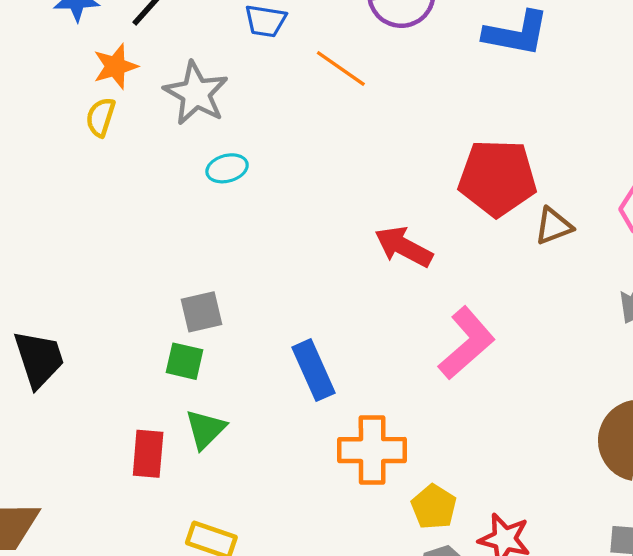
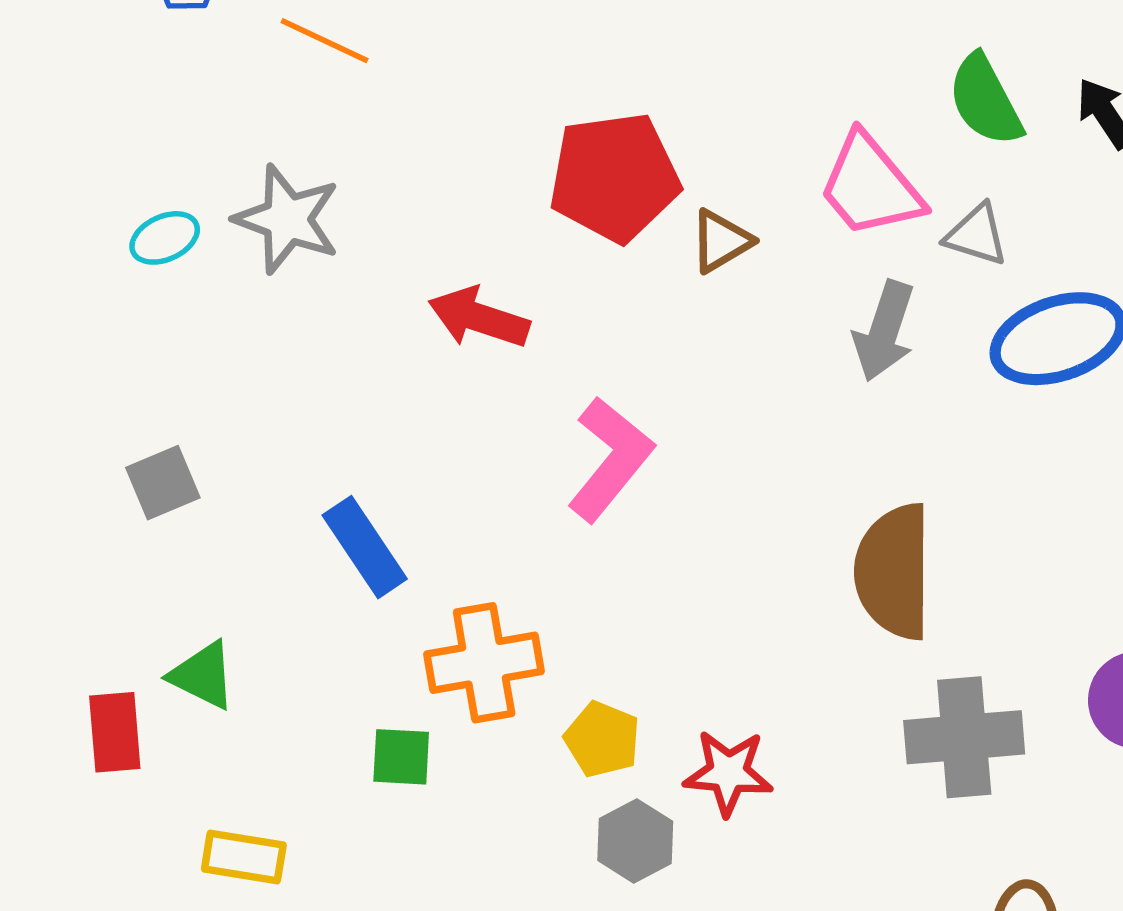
gray star: (196, 93) -> (287, 219), moved
green square: (185, 361) -> (401, 757), moved
green triangle: (205, 429) -> (203, 675), turned -39

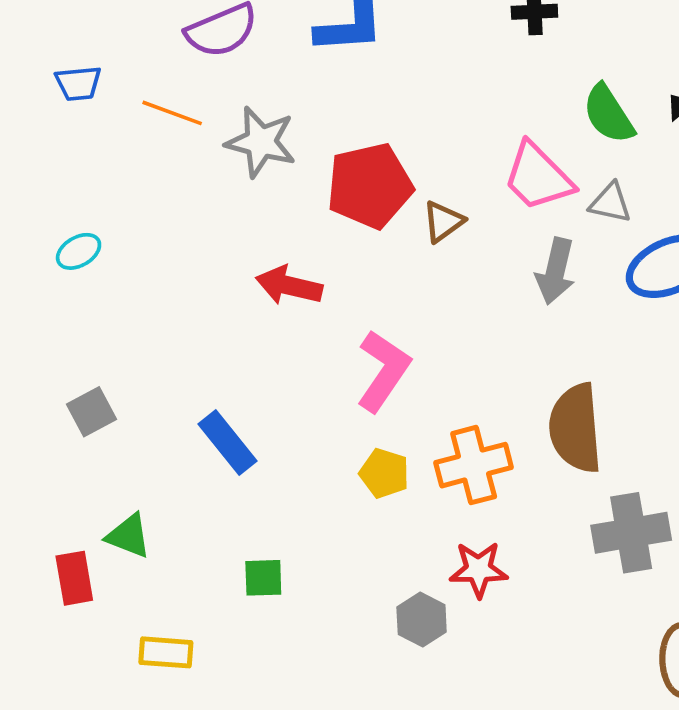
gray star: (287, 219) -> (261, 142), moved
orange cross: (484, 663) -> (474, 465), moved
yellow pentagon: (602, 739) -> (384, 473), moved

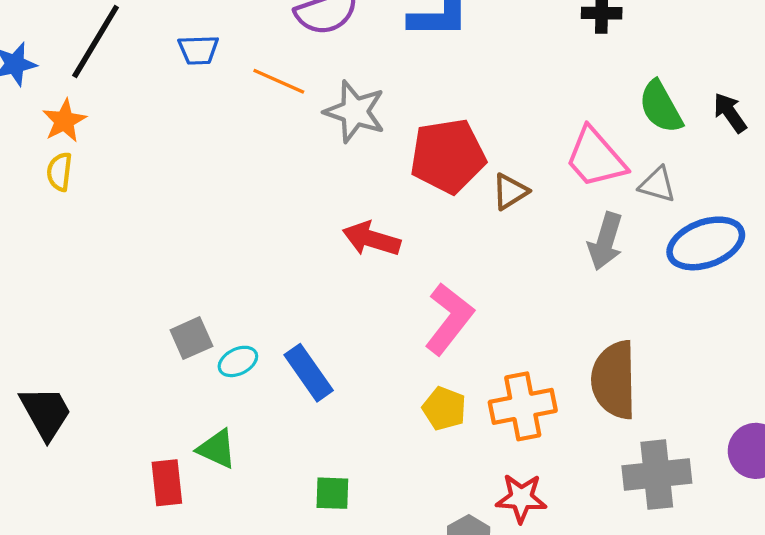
cyan ellipse: (79, 251) -> (238, 361), moved

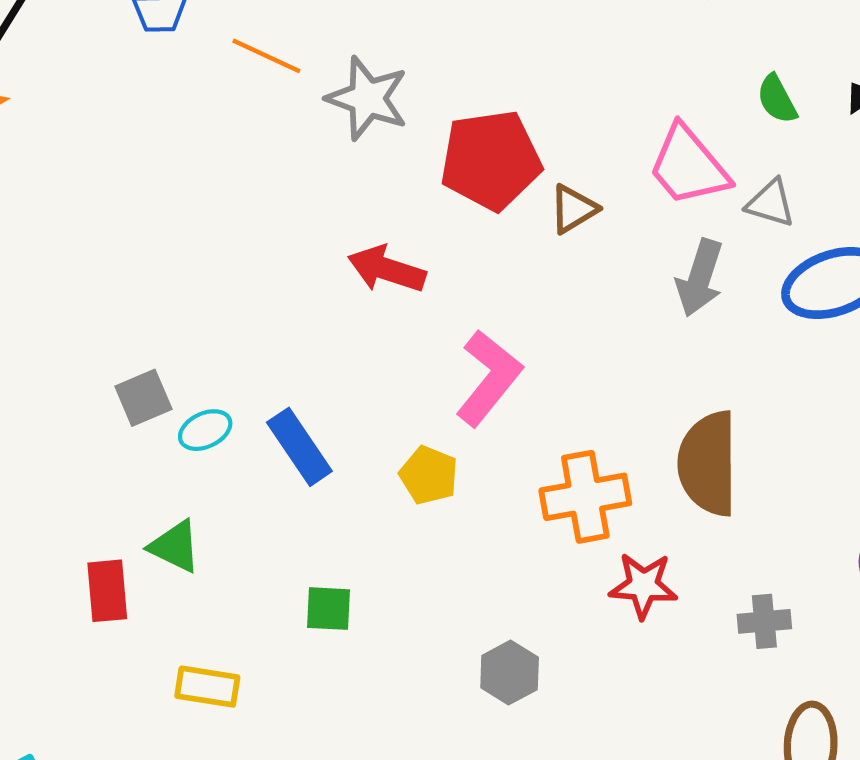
green semicircle: (661, 107) -> (777, 99), size x0.7
yellow pentagon: (444, 408) -> (429, 475), moved
gray cross: (657, 475) -> (764, 621), moved, size x0.6
red star: (521, 498) -> (643, 586), moved

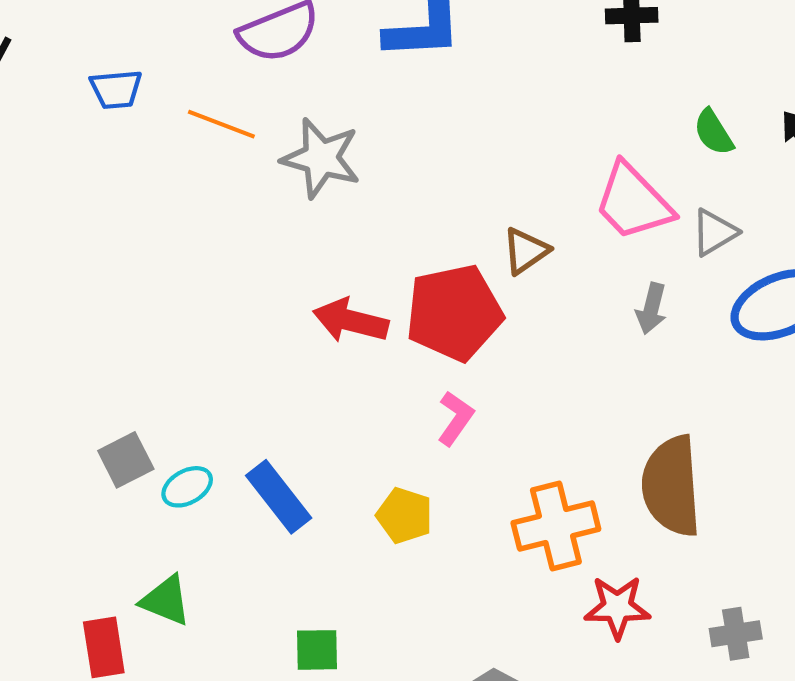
red pentagon: (491, 160) -> (454, 313), moved
gray triangle: (771, 203) -> (714, 232), turned -44
gray arrow: (700, 278) -> (651, 309), size x0.7
pink L-shape: (489, 378) -> (455, 418), size x0.6

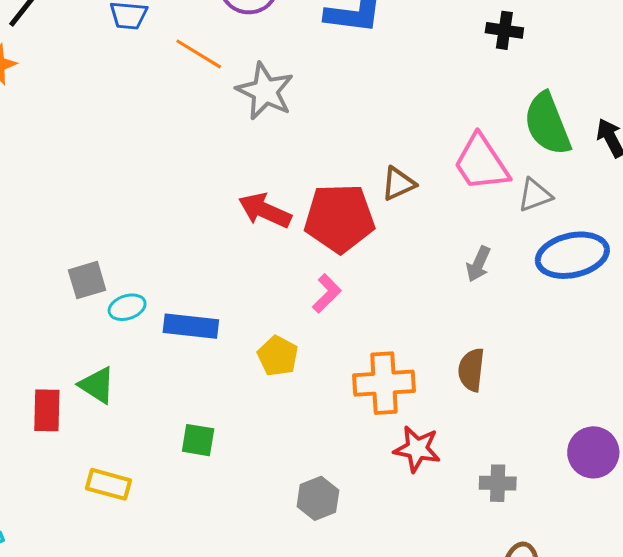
green semicircle: (714, 132) -> (547, 124), size x1.8
gray arrow: (651, 309) -> (478, 264), moved
brown semicircle: (671, 486) -> (471, 370), size x0.6
blue rectangle: (279, 497) -> (191, 326), turned -56

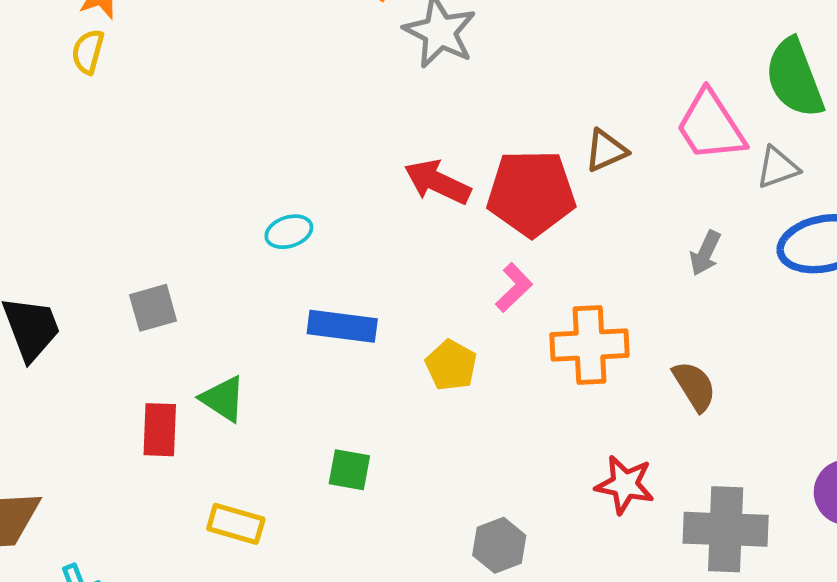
gray square: (87, 280) -> (153, 308), moved
cyan ellipse: (127, 307) -> (289, 232), moved
brown semicircle: (471, 370) -> (694, 386), turned 141
orange cross: (384, 383) -> (589, 345), moved
gray cross: (498, 483) -> (726, 529), size x1.8

